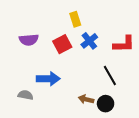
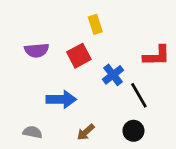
blue cross: (89, 41) -> (113, 75), moved
gray semicircle: (26, 95) -> (33, 132), moved
brown arrow: (86, 99) -> (86, 132), moved, turned -56

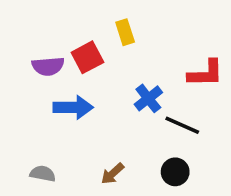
red square: (79, 56) -> (87, 57), moved
black line: (139, 95) -> (182, 125), turned -36
blue arrow: (61, 99) -> (73, 107), moved

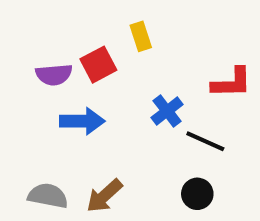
gray semicircle: (43, 174) -> (48, 196), size x1.4
brown arrow: (113, 174) -> (104, 196), moved, size x1.4

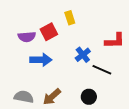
black circle: (197, 194) -> (89, 97), moved

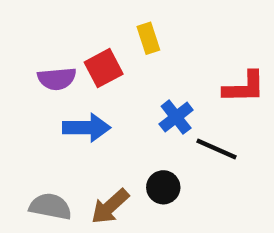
black circle: (89, 97) -> (163, 187), moved

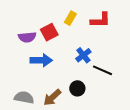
yellow rectangle: (148, 38) -> (70, 18), turned 48
red L-shape: (244, 87) -> (101, 20), moved

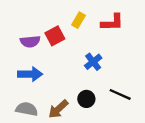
blue arrow: (41, 60) -> (30, 74), moved
black line: (103, 70) -> (120, 94), moved

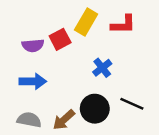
yellow rectangle: (78, 20) -> (86, 22), size x1.5
black circle: (86, 99) -> (95, 109), size x1.5

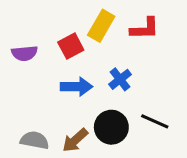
purple semicircle: (33, 46) -> (24, 53), moved
blue arrow: (33, 81) -> (77, 87), moved

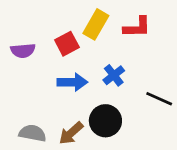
black line: (155, 121) -> (159, 99), moved

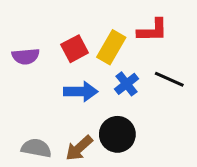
yellow rectangle: (96, 24) -> (111, 47), moved
black line: (159, 99) -> (169, 79), moved

